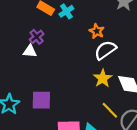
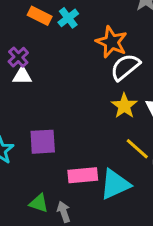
orange star: (97, 31) -> (112, 42), size x1.5
purple cross: (37, 37) -> (18, 57), moved

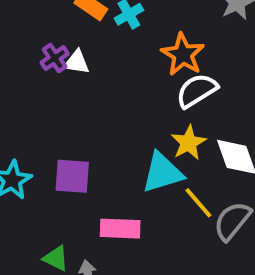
white triangle: (22, 76) -> (77, 62), moved
cyan triangle: (115, 184) -> (162, 173), moved

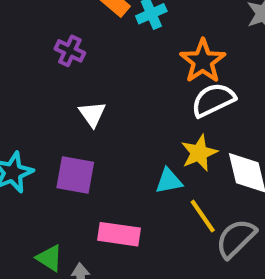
purple cross: (55, 58) -> (70, 51), turned -36
white triangle: (77, 62) -> (92, 114), moved, turned 40
cyan triangle: (162, 173) -> (169, 181), size x0.6

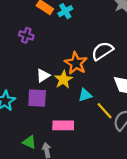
orange star: (203, 61) -> (76, 63), moved
white triangle: (92, 114) -> (43, 76), moved, turned 40
yellow star: (199, 153) -> (63, 79), moved

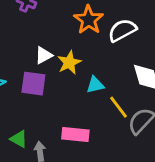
orange star: (76, 63) -> (89, 20), moved
pink rectangle: (63, 125) -> (75, 134), moved

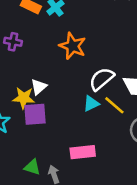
white semicircle: (122, 30) -> (102, 79), moved
yellow star: (69, 63) -> (24, 98), moved, turned -30
yellow line: (119, 107) -> (114, 105), moved

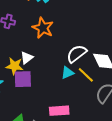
orange star: (73, 46) -> (43, 28), moved

